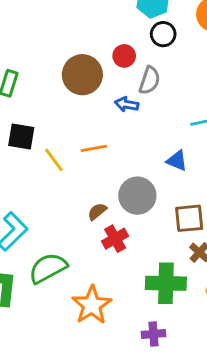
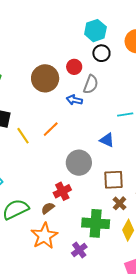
orange line: (94, 148) -> (51, 129), turned -36
brown semicircle: (97, 212) -> (48, 208), moved
purple cross: (154, 334) -> (79, 250), moved, turned -35

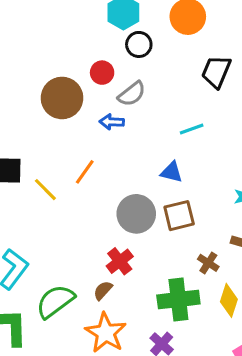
gray semicircle: (91, 84) -> (132, 94), turned 42
brown square: (114, 180) -> (179, 216), moved

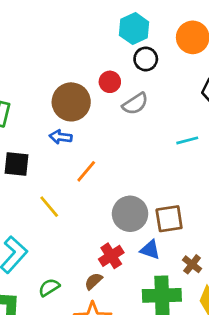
blue arrow: (112, 122) -> (61, 137), moved
blue triangle: (172, 172) -> (150, 250), moved
yellow line: (45, 190) -> (49, 207), moved
green semicircle: (55, 301) -> (49, 287), size x0.6

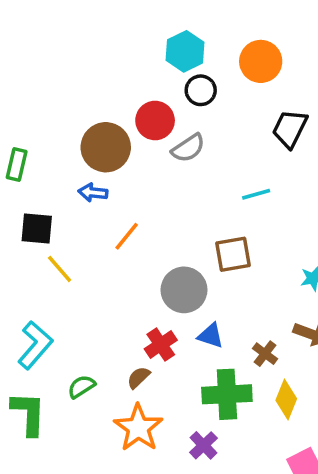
red circle: (110, 82) -> (155, 121), size x1.4
yellow line: (49, 207) -> (60, 269), moved
brown square: (169, 219) -> (233, 254), moved

